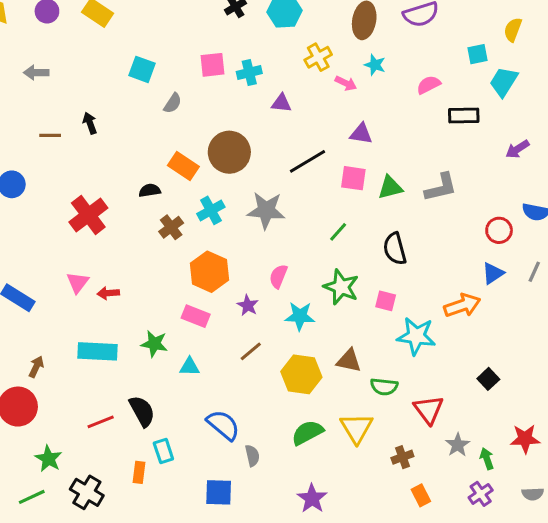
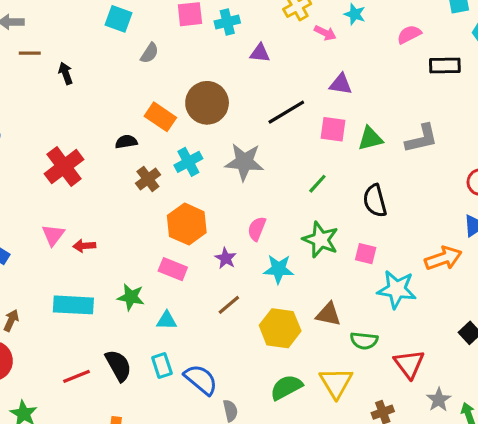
brown line: (50, 135) -> (30, 53), moved
cyan rectangle: (163, 451) -> (162, 366), moved

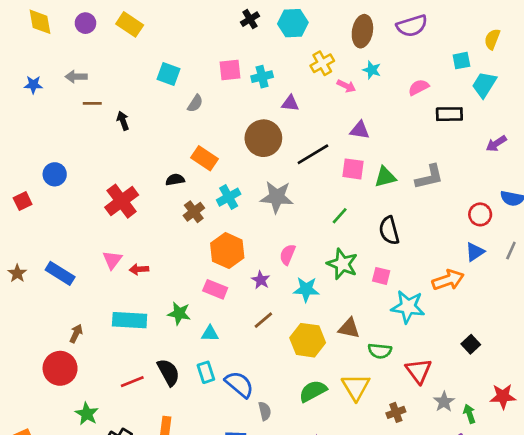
brown circle: (207, 103) -> (263, 138), moved

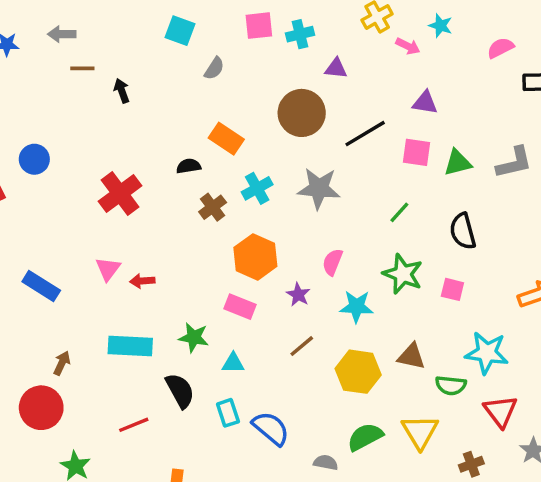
cyan star: (408, 307) -> (487, 353), moved
black semicircle: (168, 372) -> (180, 391), moved
gray semicircle: (265, 411) -> (326, 463), moved, turned -66

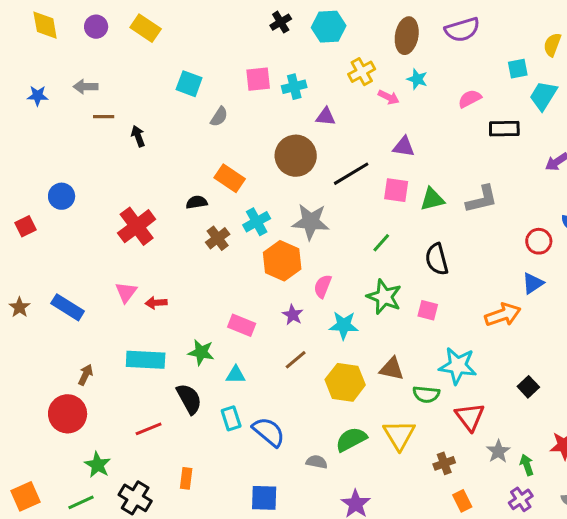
orange hexagon: (255, 257) -> (282, 261), moved

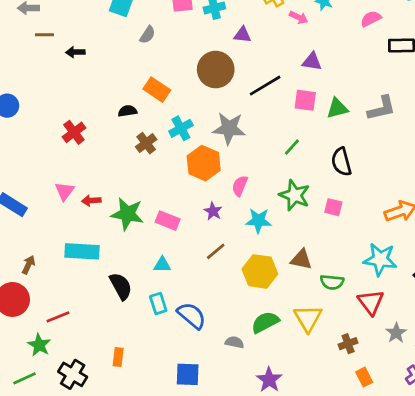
black arrow: (138, 136) -> (75, 52), turned -72
red cross: (137, 226) -> (74, 132), size x0.7
green star: (201, 352) -> (127, 214), moved, size x1.4
cyan star: (458, 366) -> (380, 259), moved
red line: (149, 429) -> (58, 317), moved

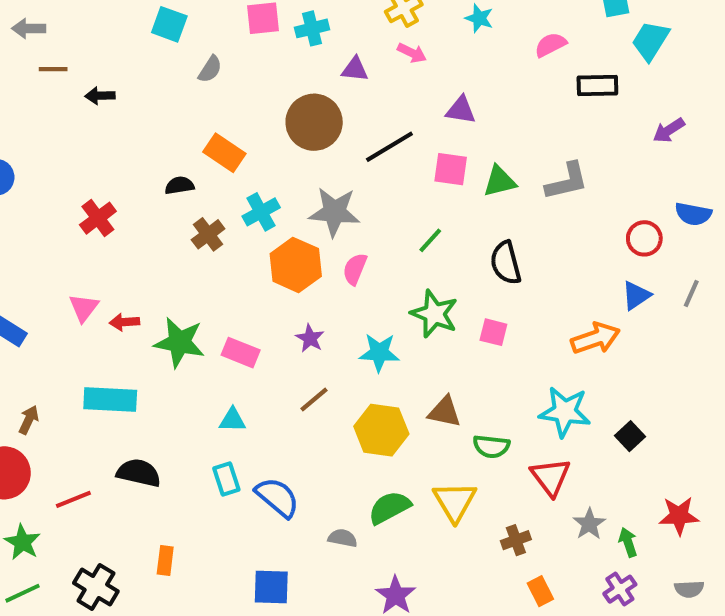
pink arrow: (299, 17) -> (412, 53), moved
pink semicircle: (240, 186) -> (355, 269), moved
black semicircle: (121, 286) -> (139, 473), moved, turned -48
green star: (39, 345) -> (23, 542), moved

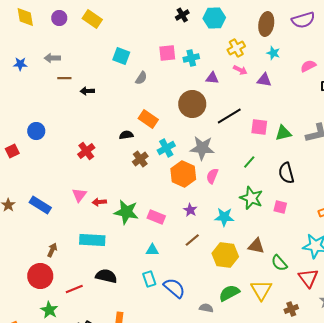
purple triangle: (461, 110) -> (264, 80), moved
green semicircle: (491, 446) -> (279, 263), turned 42

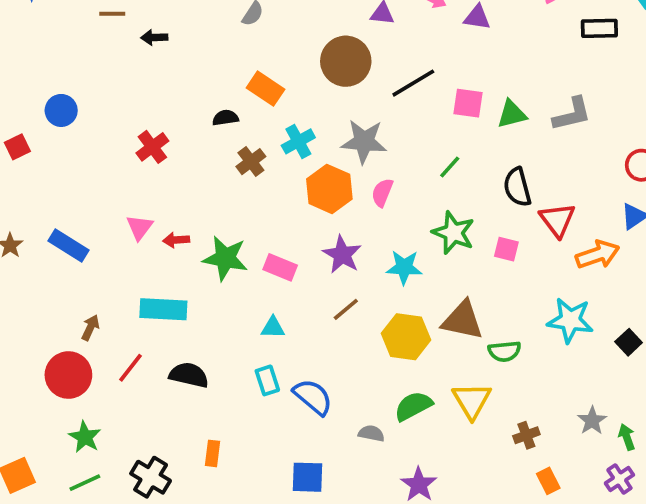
purple star: (190, 210) -> (342, 255), size x1.5
brown triangle: (256, 246) -> (463, 320), size x1.4
green semicircle: (279, 263) -> (505, 351), turned -54
red triangle: (308, 278) -> (557, 220), moved
red line: (74, 289) -> (130, 368), moved, turned -30

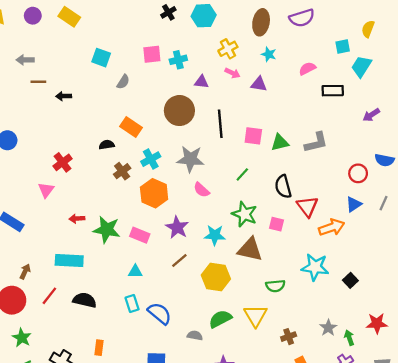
black line: (413, 83) -> (220, 124), turned -64
orange hexagon: (329, 189) -> (154, 193), moved
pink semicircle: (382, 193) -> (201, 190), turned -70
pink triangle: (140, 227) -> (46, 190), moved
brown triangle: (463, 320) -> (250, 249), moved

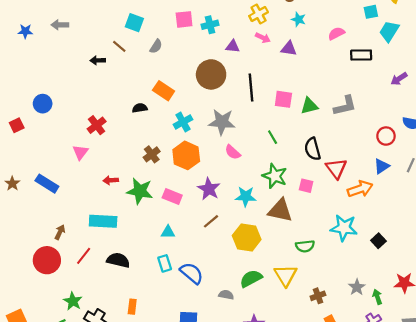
brown line: (38, 82) -> (119, 46), moved, turned 40
brown cross: (122, 171) -> (152, 154), moved
green line: (242, 174) -> (273, 137), turned -72
green star: (22, 338) -> (73, 301), moved

